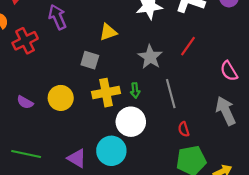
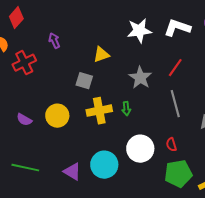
purple arrow: (57, 17) -> (54, 41), size x0.7
gray line: (171, 94) -> (175, 104), moved
white circle: (131, 122) -> (140, 149), moved

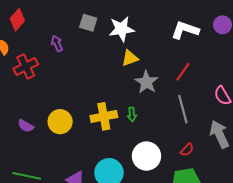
white star: (139, 31) -> (121, 29), moved
yellow triangle: (101, 55) -> (130, 58), moved
gray square: (84, 81) -> (88, 23), moved
red semicircle: (171, 145) -> (187, 150), moved, turned -120

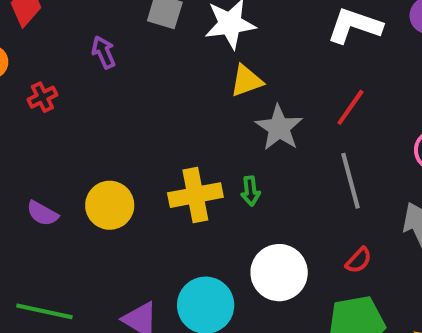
red cross: (26, 66) -> (42, 97), size x0.6

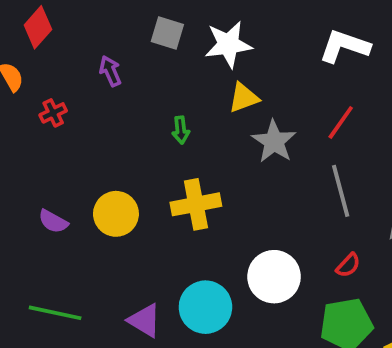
green arrow: (250, 191) -> (181, 130), moved

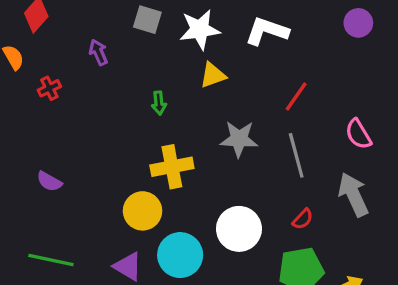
white L-shape: (344, 46) -> (267, 31), moved
gray star: (274, 141) -> (239, 139), moved, turned -30
yellow circle: (116, 214) -> (143, 211), moved

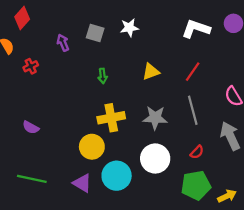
gray square: (147, 20) -> (95, 33), moved
white star: (200, 29) -> (129, 28), size x0.7
white L-shape: (267, 31) -> (196, 29), moved
yellow triangle: (213, 75) -> (151, 72), moved
gray star: (239, 139) -> (155, 118), moved

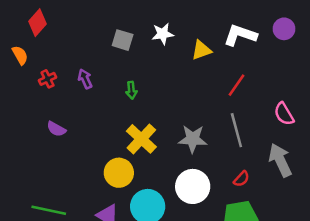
purple arrow: (63, 43) -> (85, 79), moved
yellow triangle: (151, 72) -> (201, 50), moved
yellow cross: (111, 118) -> (141, 139), turned -36
purple semicircle: (31, 127) -> (56, 129), moved

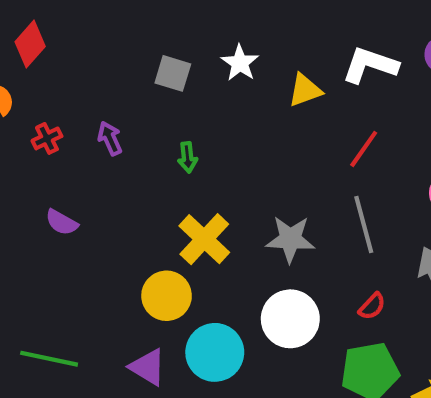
white star: (163, 34) -> (240, 63), turned -30

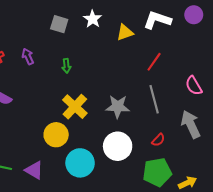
purple triangle: (148, 367) -> (34, 170), moved

